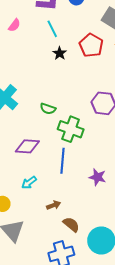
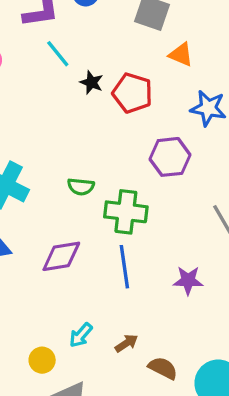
red pentagon: (91, 45) -> (132, 93), moved
black star: (60, 53) -> (91, 82), moved
cyan arrow: (29, 183) -> (81, 335), moved

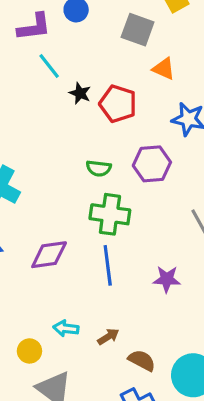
green semicircle: (81, 187) -> (99, 168), moved
cyan arrow: (81, 335) -> (66, 328), turned 55

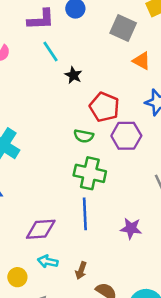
red pentagon: (118, 104) -> (104, 107), moved
purple diamond: (49, 255) -> (41, 229), moved
brown arrow: (108, 337) -> (81, 271), turned 138

